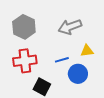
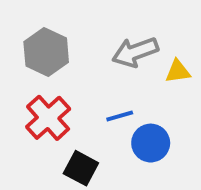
yellow triangle: (87, 51) -> (178, 71), moved
red cross: (25, 61) -> (48, 118), turned -35

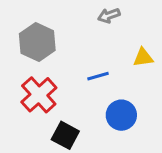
gray arrow: (135, 52) -> (109, 16), moved, size x0.6
blue line: (120, 116) -> (98, 76), moved

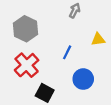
gray arrow: (109, 16) -> (75, 11), turned 136
blue line: (98, 76) -> (67, 52), turned -48

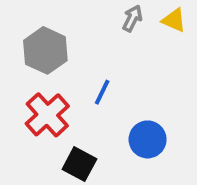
yellow triangle: (98, 39) -> (174, 20), moved, turned 32
blue line: (67, 52) -> (102, 92), moved

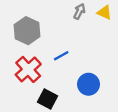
blue line: (102, 92) -> (61, 56), turned 35

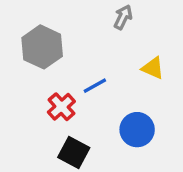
yellow triangle: (104, 13) -> (153, 68), moved
red cross: (28, 69) -> (61, 107), moved, size x0.7

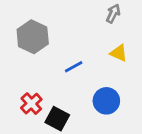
gray arrow: (123, 17) -> (113, 14), moved
red cross: (61, 107) -> (31, 104), moved

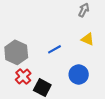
gray hexagon: (33, 37) -> (16, 52), moved

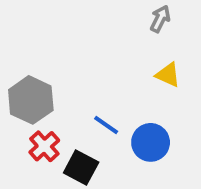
blue line: (54, 49) -> (106, 125), moved, turned 64

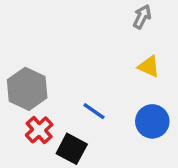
blue circle: (151, 142) -> (152, 121), moved

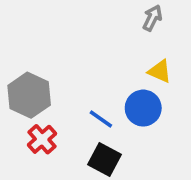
blue circle: (152, 121) -> (143, 108), moved
black square: (72, 149) -> (105, 160), moved

